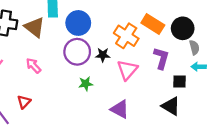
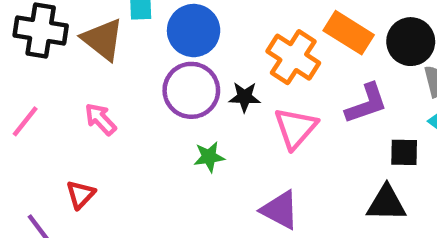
purple L-shape: (161, 58) -> (366, 104), turned 55
black triangle: (171, 106) -> (386, 203), turned -30

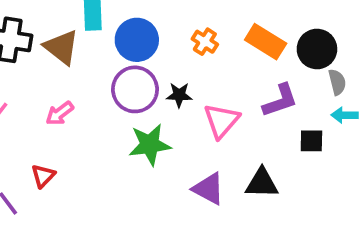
orange cross: (293, 57) -> (205, 42), moved, size x0.6
pink arrow: (100, 119) -> (60, 113), turned -84
green star: (209, 157) -> (150, 145), size x1.6
black triangle: (386, 203) -> (262, 183), moved

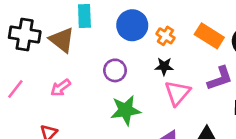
blue circle: (137, 40) -> (132, 25), moved
purple circle: (135, 89) -> (115, 70), size x0.7
black star: (179, 95) -> (164, 66), moved

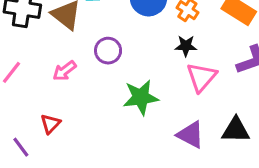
purple circle: (115, 70) -> (108, 51), moved

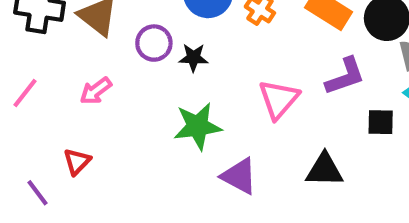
black star: (186, 46) -> (193, 58), moved
purple circle: (108, 51) -> (154, 43), moved
purple triangle: (191, 135) -> (239, 176), moved

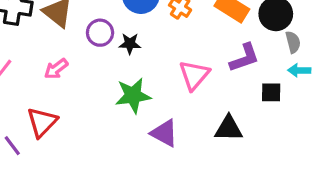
red triangle: (77, 162) -> (42, 122), size x1.5

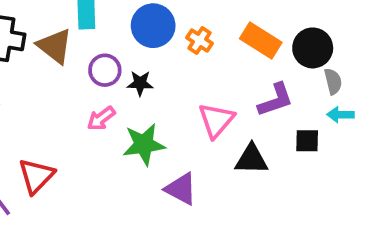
pink arrow: (56, 69) -> (101, 118), moved
black triangle: (229, 128) -> (251, 159), moved

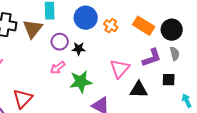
brown triangle: (55, 46) -> (33, 29), turned 30
gray semicircle: (333, 81) -> (175, 54), moved
cyan arrow: (340, 115) -> (187, 101), moved, turned 64

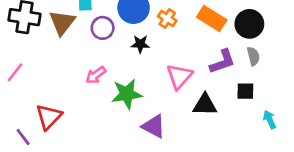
purple circle: (60, 42) -> (103, 28), moved
black star: (79, 49) -> (140, 44), moved

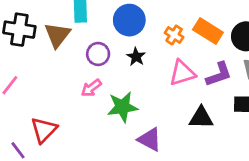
orange cross: (167, 19) -> (174, 35), moved
purple circle: (103, 28) -> (98, 54), moved
black star: (140, 44) -> (136, 57), turned 30
pink triangle: (179, 76) -> (182, 73), moved, turned 32

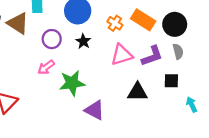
brown triangle: (57, 35) -> (18, 23), turned -35

